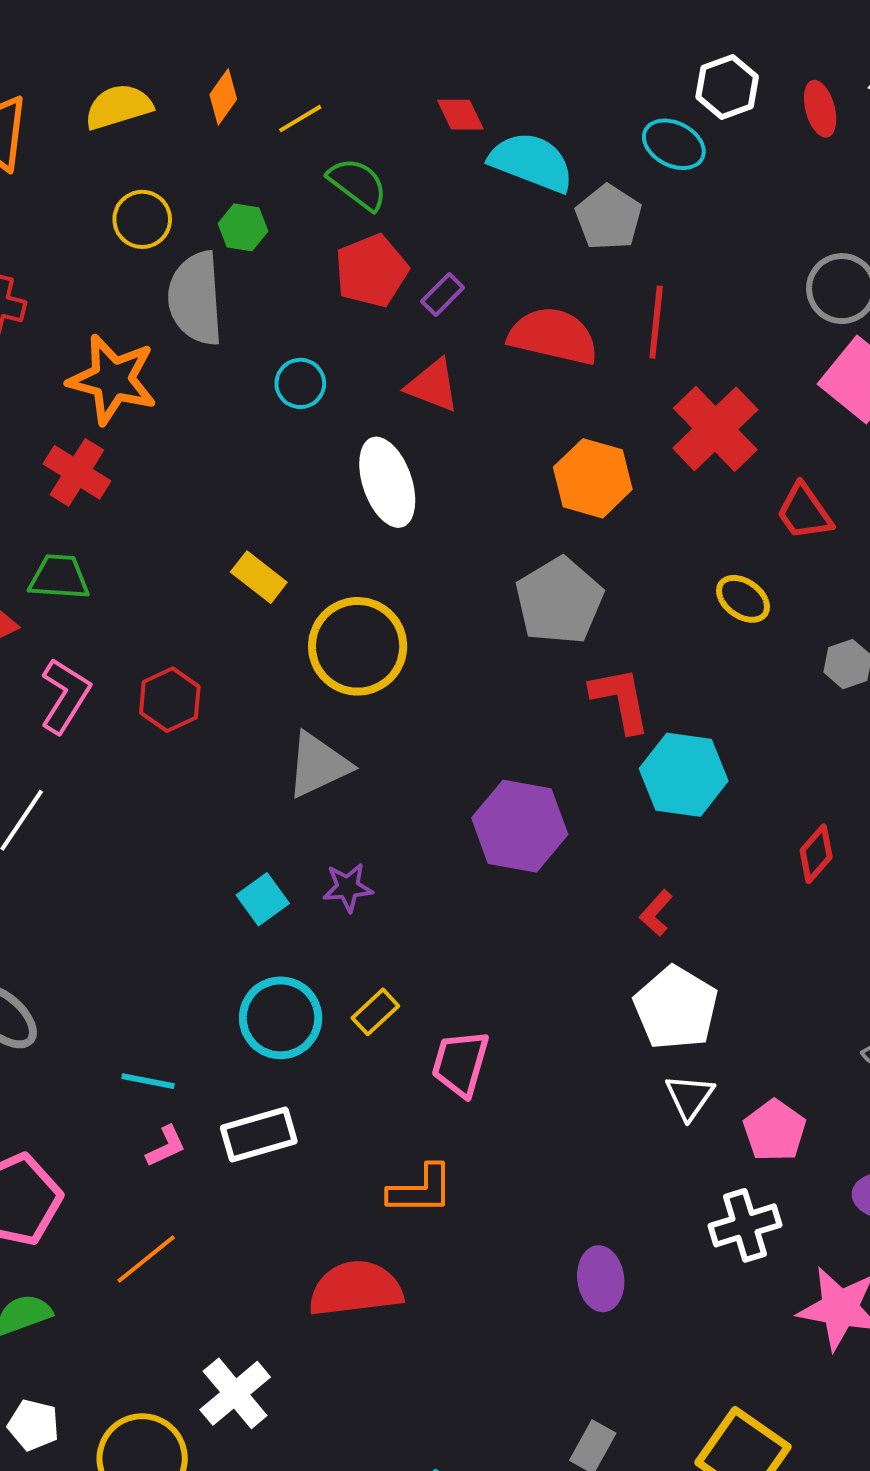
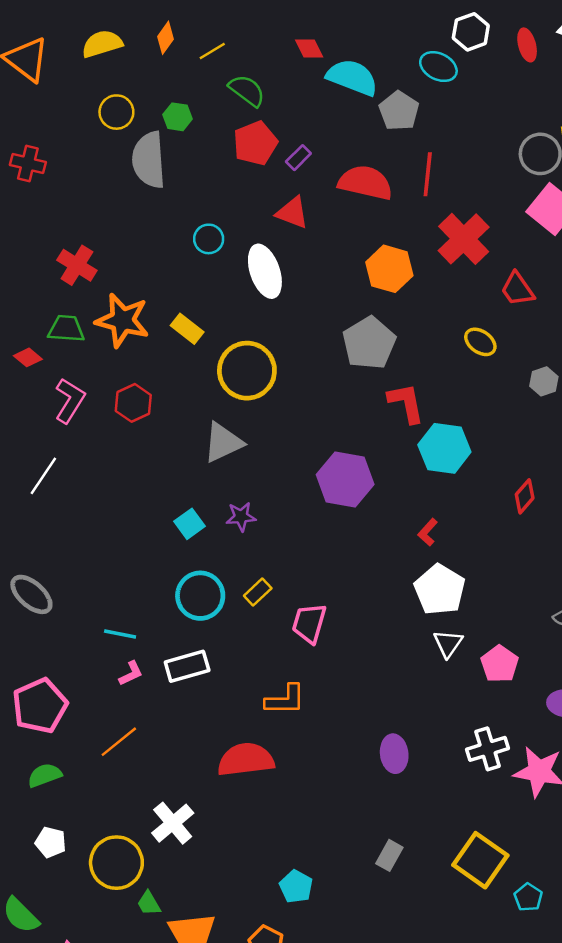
orange star: (113, 379) -> (122, 320), moved
cyan circle: (300, 383) -> (209, 239), moved
white cross: (745, 1225) -> (488, 749), moved

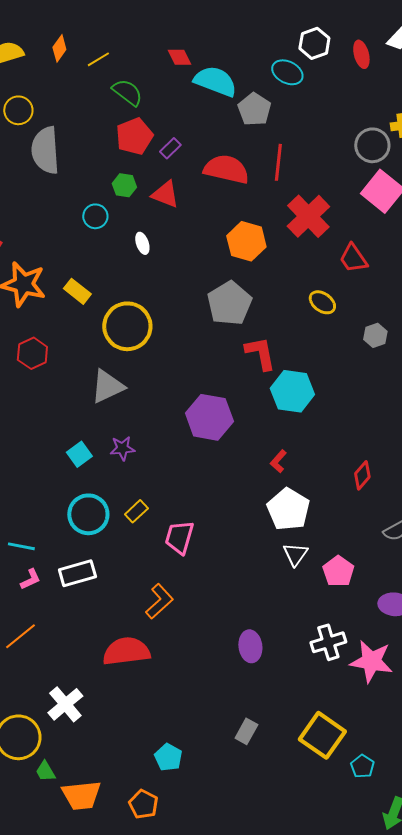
green hexagon: (177, 117) -> (124, 185), moved
white ellipse: (265, 271) -> (142, 243), size x0.5
red diamond: (525, 496) -> (362, 475), moved
orange L-shape: (285, 700) -> (159, 601), turned -42

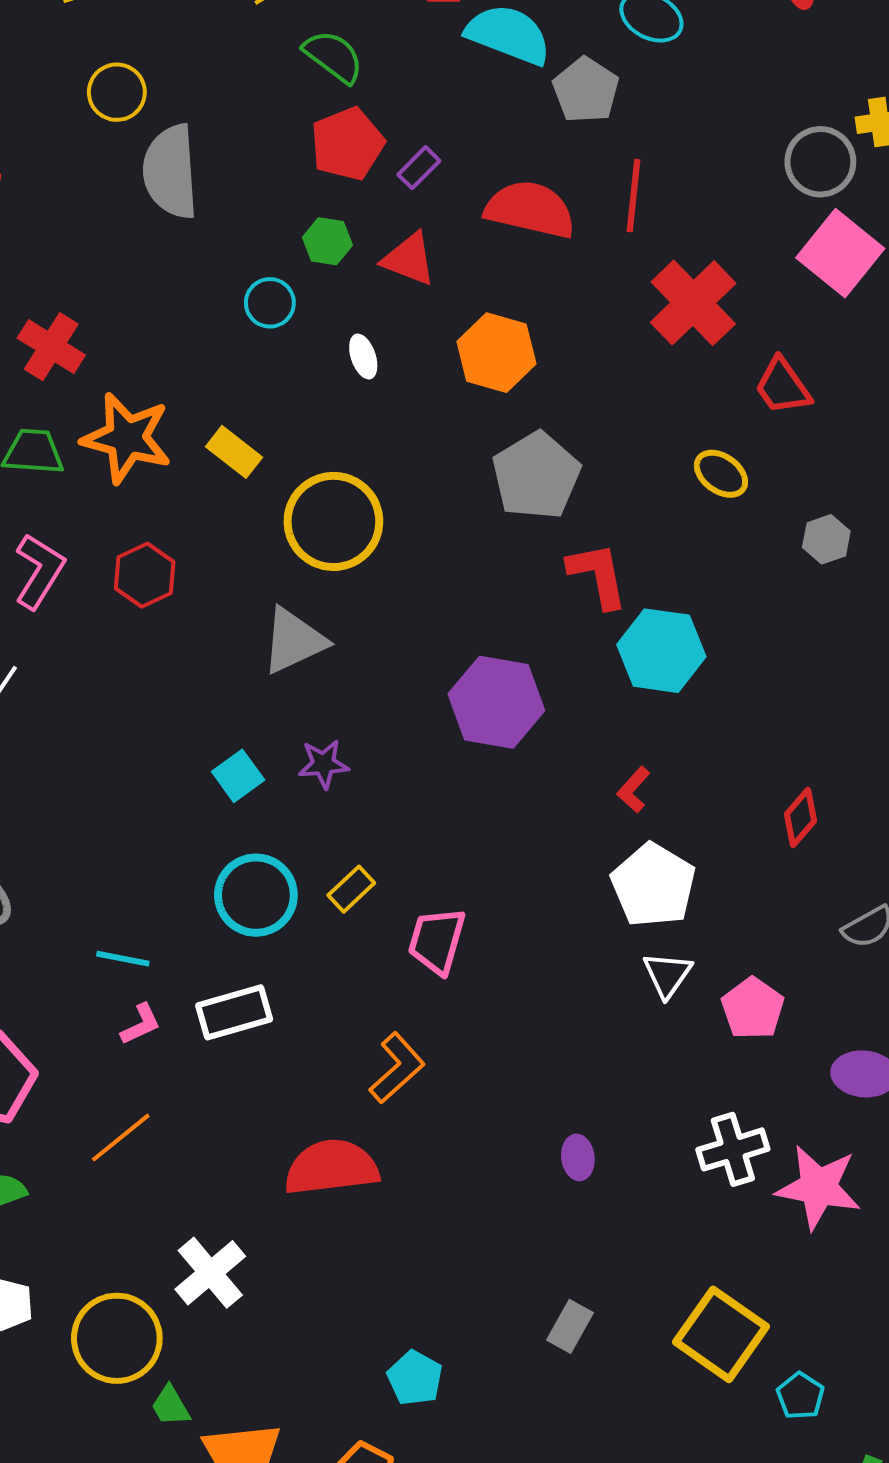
orange hexagon: (246, 241) -> (496, 353), moved
purple ellipse: (250, 646) -> (578, 1157), size x0.7

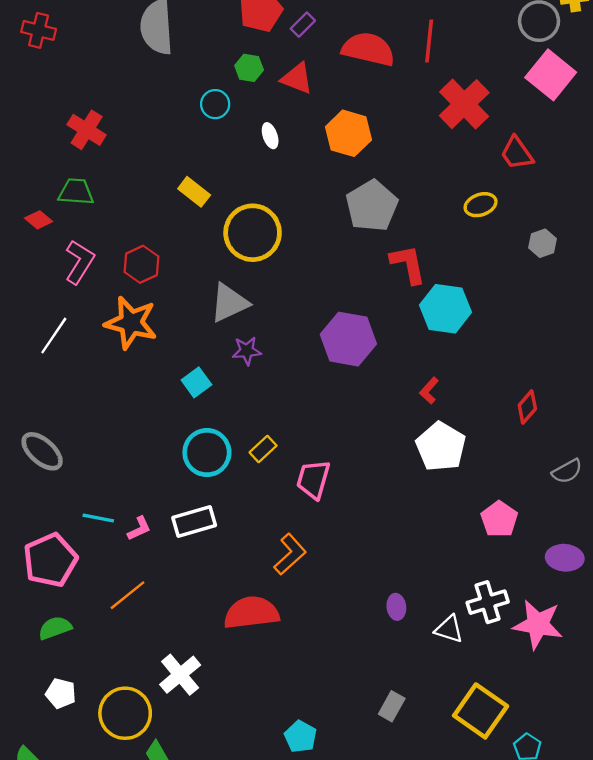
orange star: (127, 438) -> (131, 323), moved
yellow ellipse: (721, 474) -> (481, 205), turned -56
purple star: (324, 764) -> (247, 351), moved
cyan line: (123, 959) -> (98, 518), moved
white triangle: (667, 975) -> (449, 629), moved, turned -48

